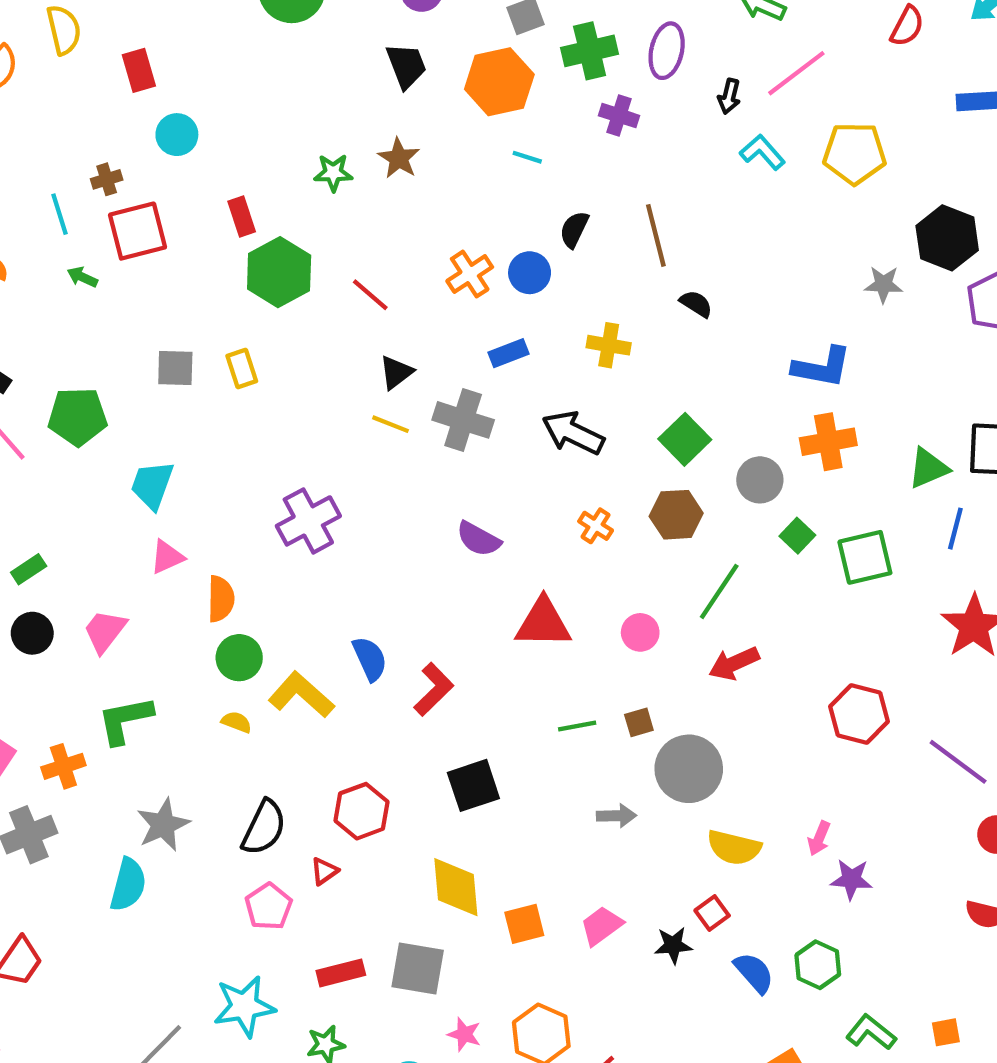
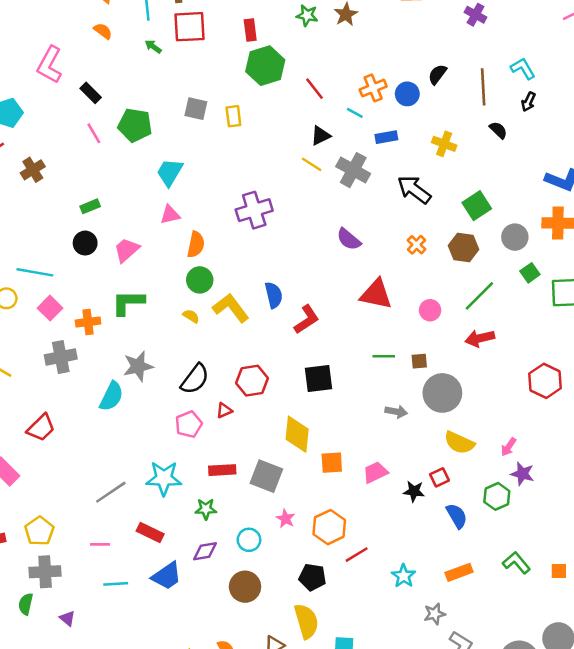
black arrow: (729, 96) -> (528, 102), moved
cyan L-shape: (762, 152) -> (523, 69), moved
cyan line: (527, 157) -> (355, 113), moved
green hexagon: (818, 965) -> (497, 496), moved

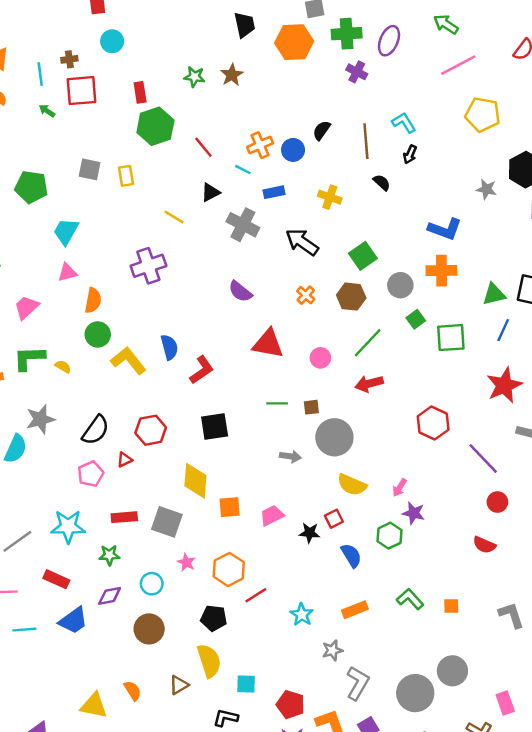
yellow line: (312, 164) -> (174, 217), moved
yellow semicircle: (191, 316) -> (63, 367), moved

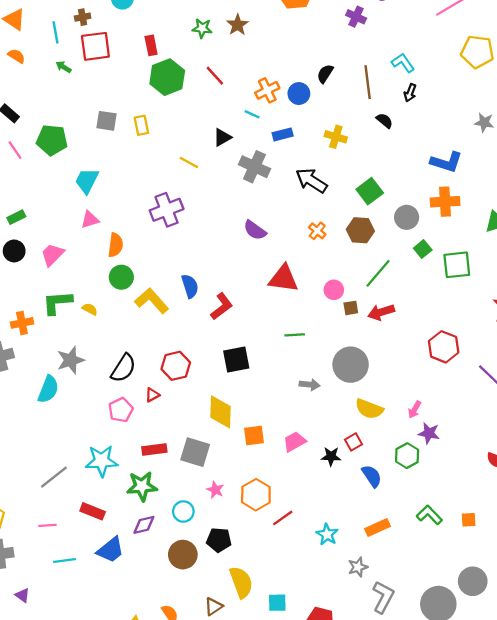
red line: (203, 147) -> (215, 76), moved
brown square: (311, 407) -> (351, 308), moved
green star: (109, 555) -> (142, 486), size x1.5
black pentagon: (214, 618) -> (219, 540), moved

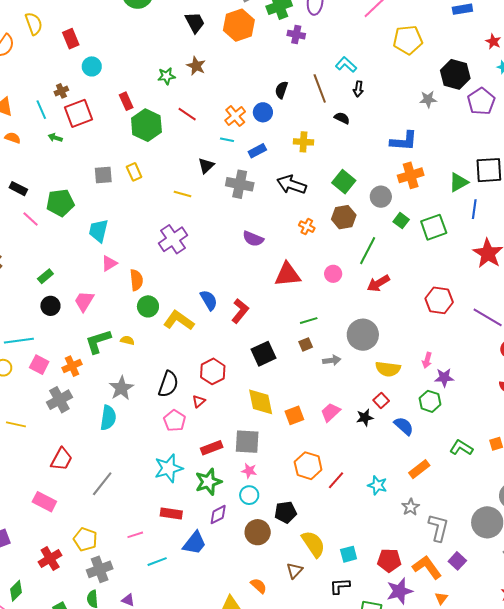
brown square: (351, 308) -> (306, 344), moved
gray line: (54, 477) -> (102, 484), moved
pink star: (215, 490) -> (249, 471), moved

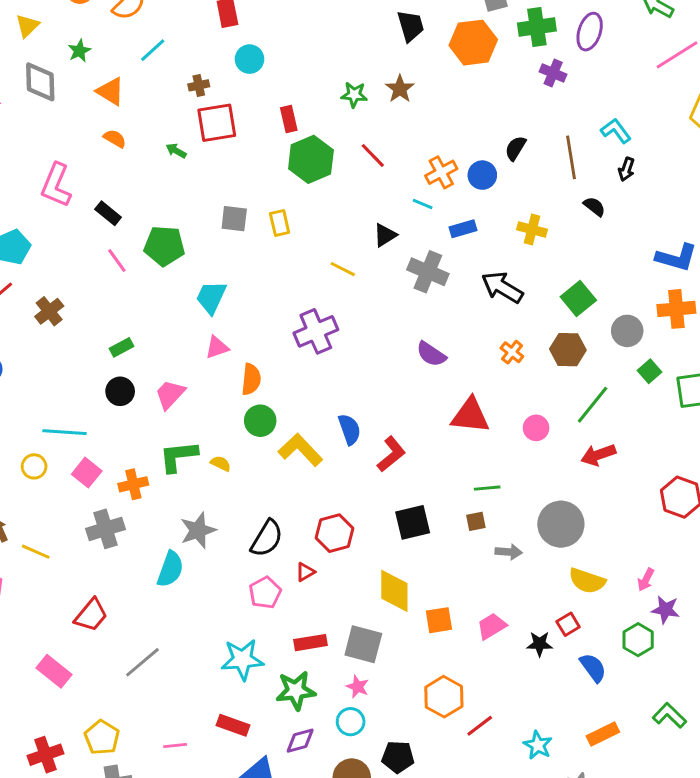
cyan line: (41, 110) -> (153, 50), moved, turned 60

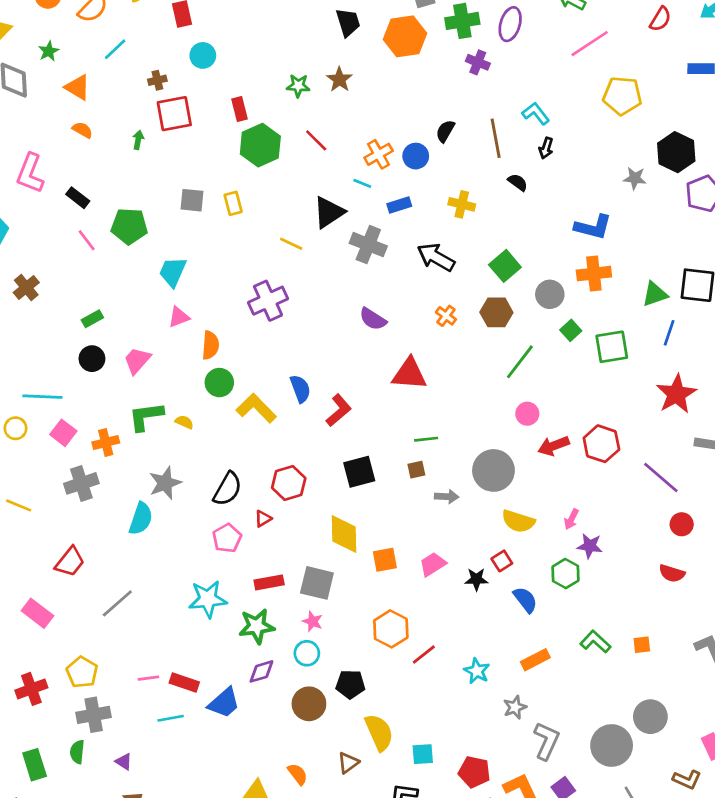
green arrow: (176, 151) -> (138, 140), turned 72
black triangle: (385, 235) -> (329, 212), size x1.5
pink circle: (536, 428) -> (527, 414), moved
red arrow: (598, 455) -> (554, 446), moved
red rectangle: (233, 725) -> (184, 683), moved

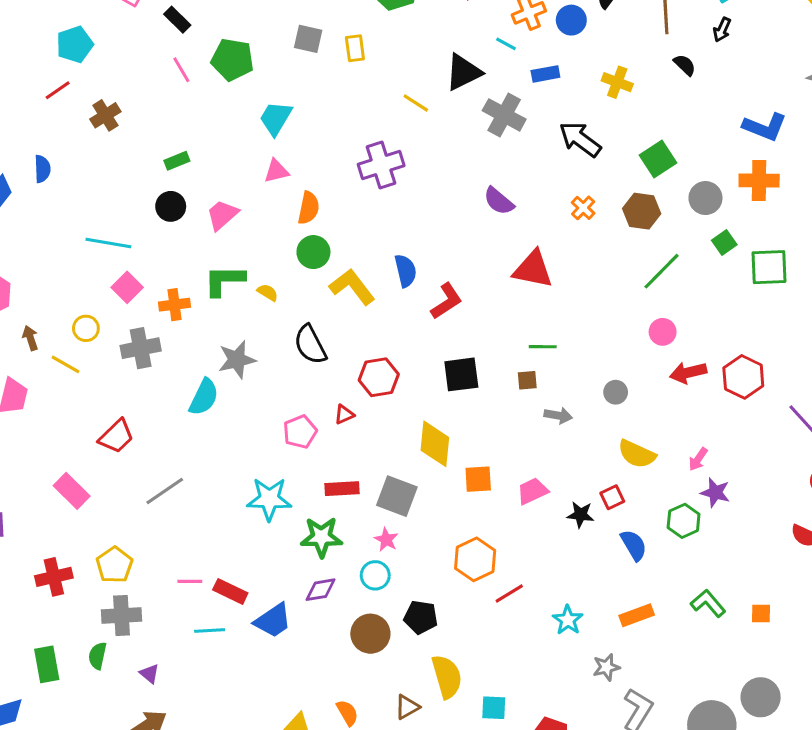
yellow circle: (16, 428) -> (86, 328), moved
gray circle: (493, 470) -> (616, 392), size x0.5
black semicircle: (228, 489) -> (310, 345), moved, turned 116

